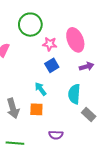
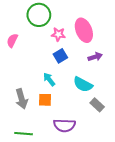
cyan semicircle: (74, 94) -> (83, 84), turned -66
purple semicircle: (56, 135) -> (64, 125), size x1.5

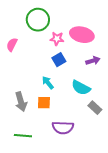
pink ellipse: (84, 30) -> (82, 35), turned -55

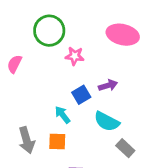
pink ellipse: (82, 35) -> (123, 35), moved
blue square: (59, 60) -> (81, 95), moved
purple arrow: (93, 61) -> (108, 85), moved

